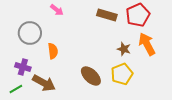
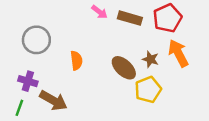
pink arrow: (57, 10) -> (100, 12), moved
orange semicircle: (53, 51) -> (76, 60), moved
brown ellipse: (91, 76) -> (124, 68), moved
green line: (16, 89) -> (19, 108), turned -40

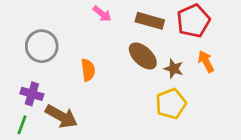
pink arrow: (100, 12) -> (102, 14), moved
orange arrow: (178, 53) -> (206, 62), size x0.7
brown ellipse: (124, 68) -> (143, 56), moved

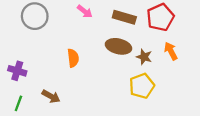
gray circle: (42, 46) -> (35, 16), moved
brown ellipse: (143, 56) -> (118, 46), turned -30
purple cross: (32, 94) -> (17, 71), moved
brown arrow: (61, 116) -> (51, 96), size x0.7

